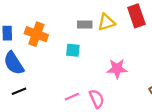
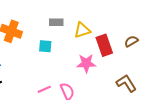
red rectangle: (136, 16) -> (104, 45), moved
yellow triangle: (106, 22) -> (82, 30), moved

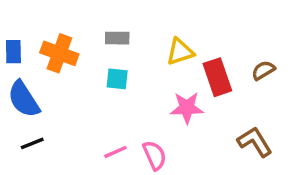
gray rectangle: (56, 22) -> (117, 38), moved

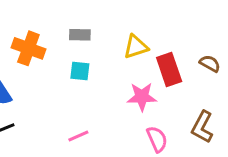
brown semicircle: (263, 70) -> (210, 63), turned 60
brown L-shape: (255, 142) -> (202, 127), turned -120
pink semicircle: (155, 155) -> (157, 139), moved

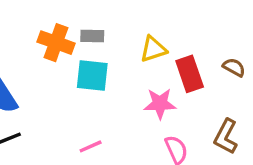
orange cross: (28, 48) -> (56, 43), moved
cyan square: (80, 71) -> (92, 76), size x1.5

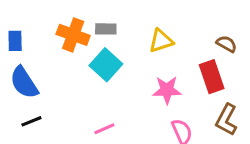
brown semicircle: (234, 67) -> (226, 44), moved
red rectangle: (190, 74) -> (212, 77), moved
cyan square: (92, 76) -> (106, 65), turned 36

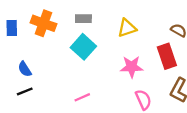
orange cross: (73, 35) -> (43, 23), moved
blue semicircle: (24, 83) -> (25, 69), moved, size x0.6

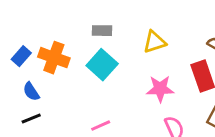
orange cross: (43, 23) -> (54, 58), moved
blue rectangle: (12, 28) -> (21, 56), moved, turned 42

